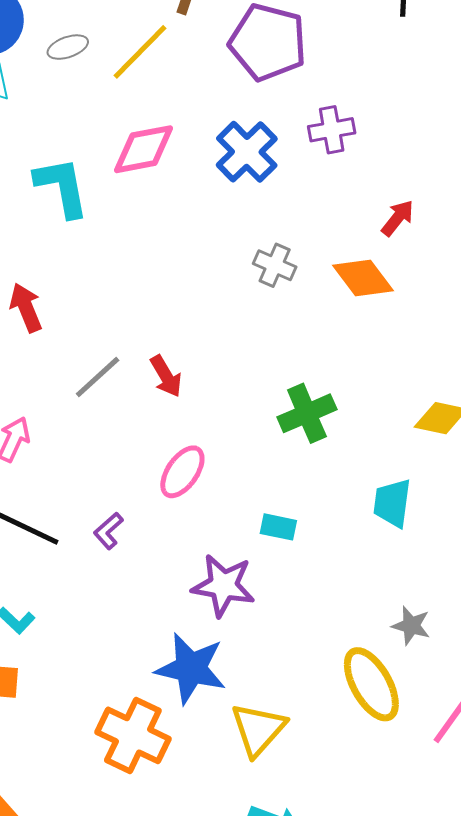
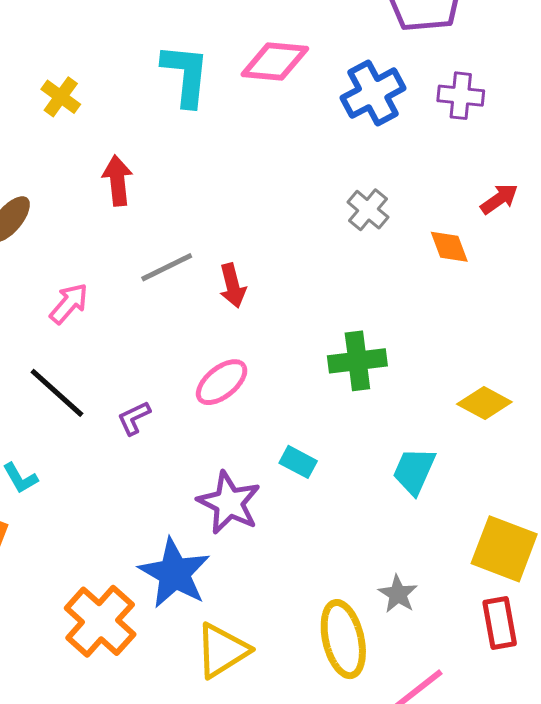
orange diamond: (363, 278) -> (449, 247), size x0.7

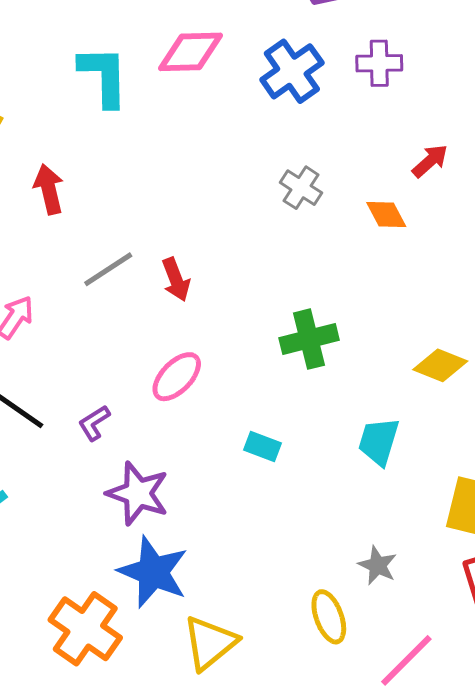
purple star: (229, 503) -> (138, 493), moved
yellow ellipse: (343, 639) -> (329, 617), size x0.7

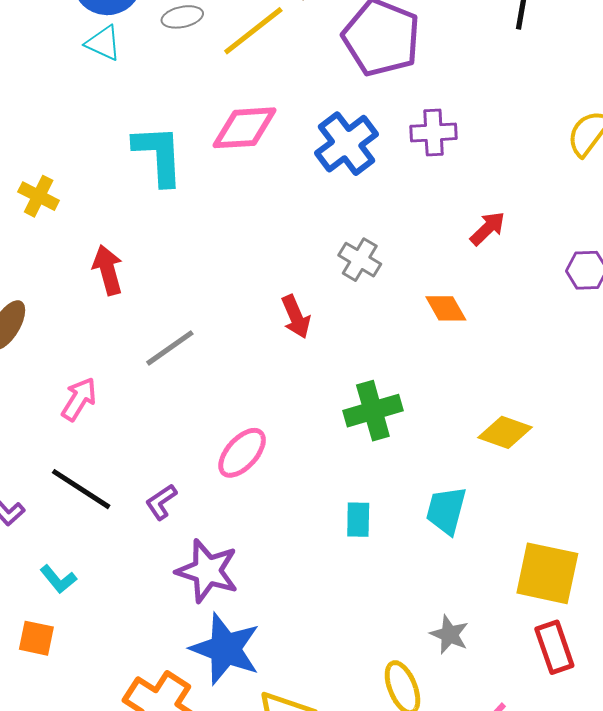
orange diamond: (386, 214) -> (446, 308), moved
red arrow: (176, 280) -> (296, 317), moved
cyan rectangle: (262, 447) -> (358, 520), moved, turned 72

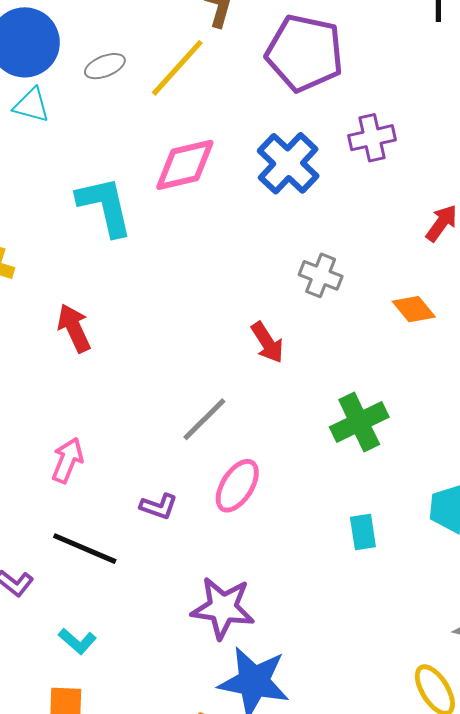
gray line: (170, 348) -> (204, 419), moved
purple L-shape: (161, 502) -> (159, 506), moved, turned -117

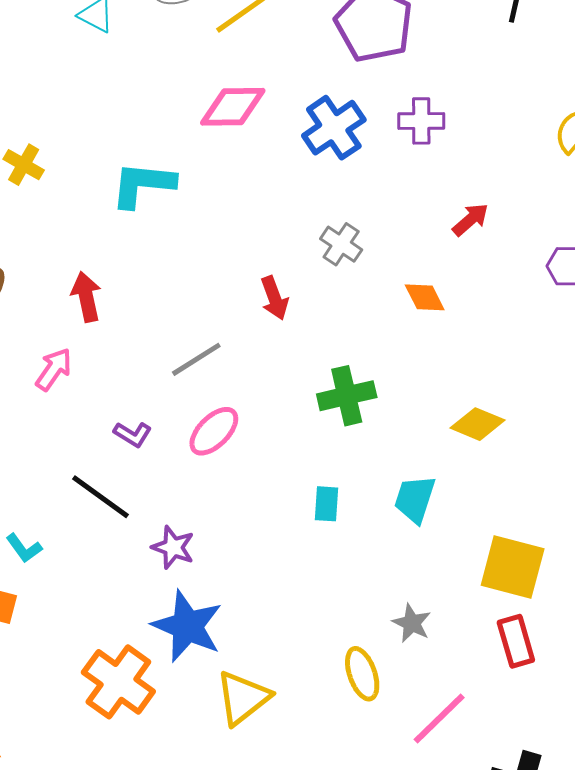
cyan L-shape: (105, 206) -> (143, 184), moved, turned -84
red arrow: (74, 328) -> (86, 297), moved
black line: (85, 549) -> (101, 497), moved
purple star: (223, 608) -> (173, 547), size x0.7

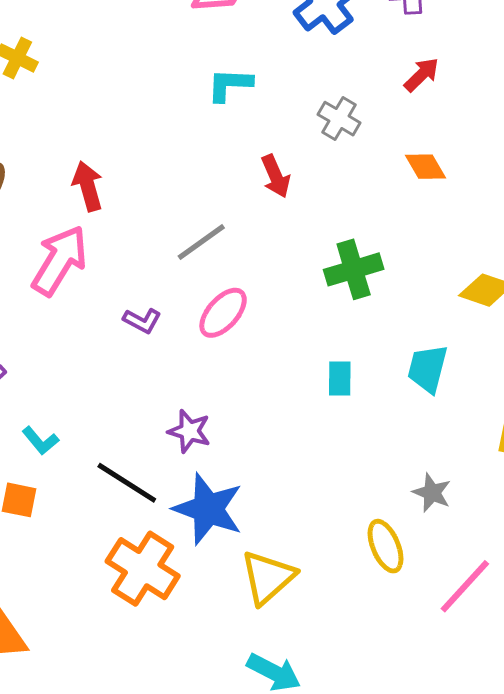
cyan L-shape: (143, 184) -> (230, 85), moved, size x0.7
red arrow: (470, 220) -> (422, 75), moved
pink arrow: (54, 369) -> (59, 260), size x1.6
black line: (101, 497) -> (127, 483), moved

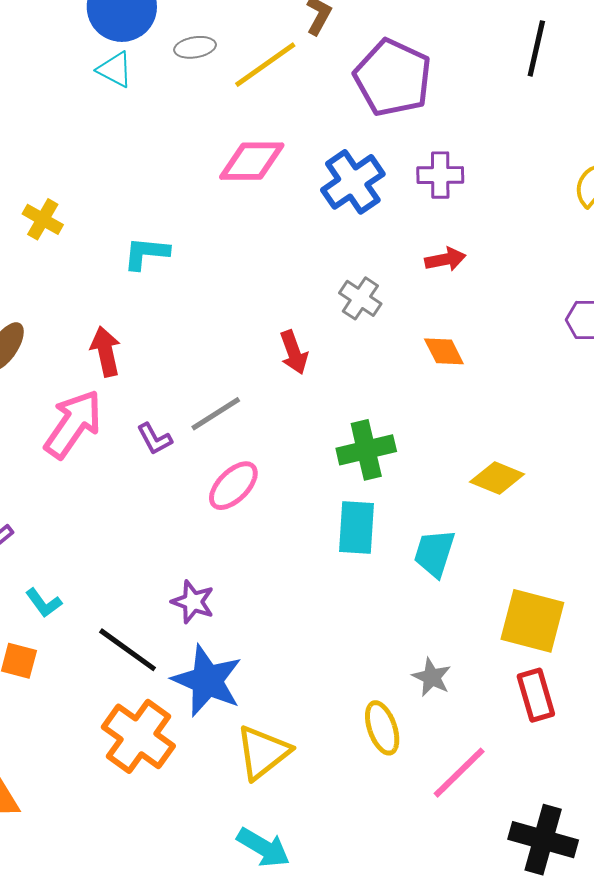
red arrow: (422, 75) -> (445, 259), turned 30
cyan L-shape: (230, 85) -> (146, 253), moved
purple L-shape: (142, 321) -> (155, 439), moved, turned 30
cyan rectangle: (340, 379) -> (357, 527), moved, size x1.5

